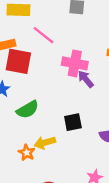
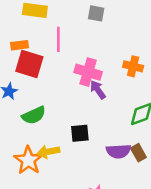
pink line: (43, 35) -> (58, 39), turned 45
orange star: (27, 153) -> (28, 160), size x1.6

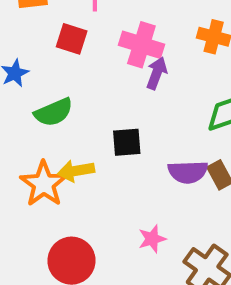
red square: (29, 64) -> (72, 39), moved, size x0.7
purple arrow: (98, 90) -> (157, 73), turned 54

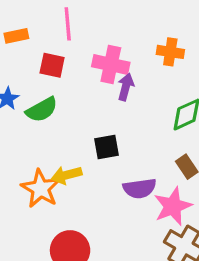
green semicircle: (54, 112) -> (42, 110), moved
purple semicircle: (188, 172) -> (140, 188), moved
pink star: (152, 239) -> (173, 206), moved, size x1.6

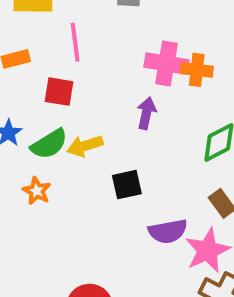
pink cross: (111, 64) -> (166, 63), moved
yellow arrow: (66, 175) -> (85, 146), moved
orange star: (41, 189) -> (37, 191), moved, size x0.6

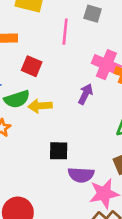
pink line: (75, 42) -> (65, 32), moved
black square: (127, 185) -> (59, 151), moved

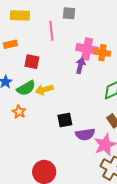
purple arrow: (85, 94) -> (80, 66), moved

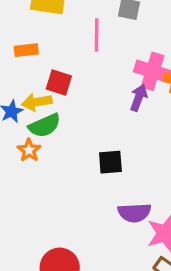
yellow arrow: (44, 90) -> (37, 102), moved
orange star: (19, 112) -> (29, 150), moved
black square: (65, 120) -> (110, 162), moved

